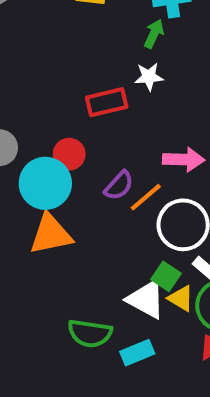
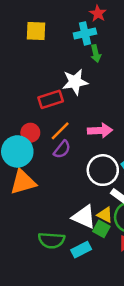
green arrow: (154, 34) -> (96, 54), moved, turned 147
white star: (149, 77) -> (75, 82), size x1.5
orange line: (146, 197) -> (60, 131), moved
green square: (166, 276) -> (101, 229), moved

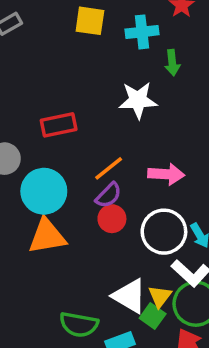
cyan cross: (85, 33) -> (142, 32), moved
red rectangle: (51, 99) -> (59, 125), moved
red circle: (30, 133) -> (112, 219), moved
yellow triangle: (105, 215) -> (160, 296), turned 35

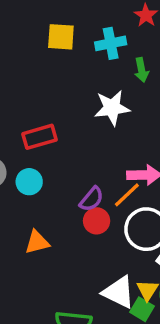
orange line: (109, 168) -> (127, 195), moved
cyan circle: (44, 191) -> (29, 182), moved, size x0.6
orange triangle: (47, 236) -> (37, 242), size x0.7

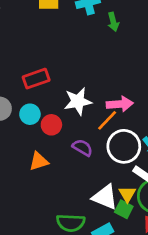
white star: (112, 108) -> (78, 101), moved
purple semicircle: (92, 199) -> (82, 148), moved, turned -96
red circle: (97, 221) -> (51, 125), moved

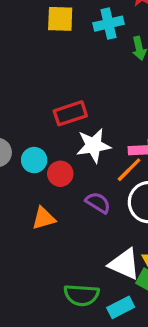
red rectangle: (36, 79) -> (70, 113), moved

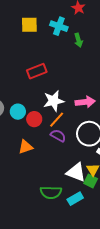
cyan cross: (108, 24) -> (59, 26), turned 36
red rectangle: (70, 113) -> (37, 71), moved
orange line: (129, 170) -> (57, 120), moved

